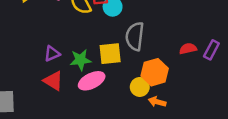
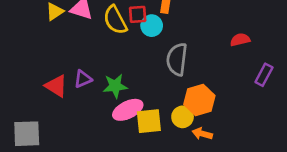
red semicircle: (188, 49) -> (240, 40), moved
yellow square: (110, 54) -> (149, 121), moved
red triangle: (53, 81) -> (56, 86), moved

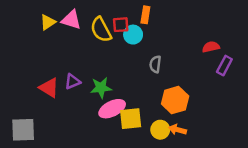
gray semicircle: (177, 59) -> (155, 64), size x0.6
purple rectangle: (264, 75) -> (224, 65), moved
yellow circle: (183, 117) -> (160, 130), moved

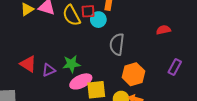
gray semicircle: (155, 64) -> (117, 44), size x1.5
purple rectangle: (224, 65) -> (175, 67), moved
purple triangle: (73, 82) -> (49, 70), moved

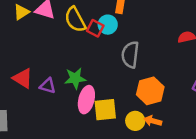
red square: (88, 11) -> (95, 28), moved, turned 32
purple triangle: (49, 70) -> (48, 86), turned 40
pink ellipse: (81, 81) -> (86, 100), turned -50

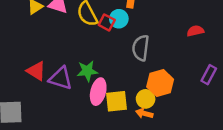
purple triangle: (48, 86) -> (61, 78), size x1.5
yellow circle: (135, 121) -> (146, 99), moved
orange arrow: (153, 121) -> (144, 113), moved

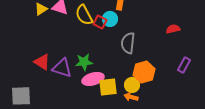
pink ellipse: (98, 92) -> (93, 79), turned 60

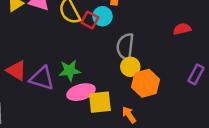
yellow circle: (132, 85) -> (130, 67), moved
orange arrow: (131, 97) -> (129, 115), turned 40

